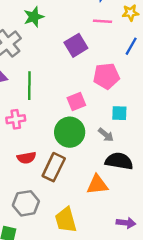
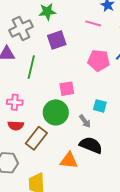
pink line: (102, 21) -> (93, 23), moved
purple square: (76, 45) -> (57, 40), moved
pink pentagon: (106, 76) -> (99, 60), moved
pink cross: (16, 119) -> (15, 102), moved

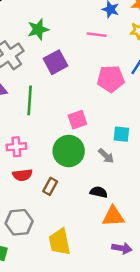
brown rectangle: (36, 138) -> (50, 186), size x0.6
black semicircle: (91, 145) -> (99, 192), moved, size x0.6
orange triangle: (69, 160) -> (113, 216), moved

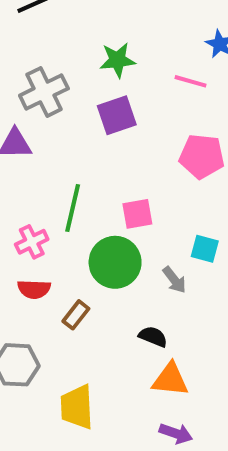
green star: (38, 29) -> (117, 60), moved
green line: (30, 100) -> (73, 208), moved
pink cross: (16, 147) -> (32, 242), turned -30

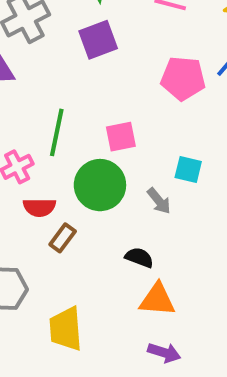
red semicircle: (34, 289) -> (39, 207), moved

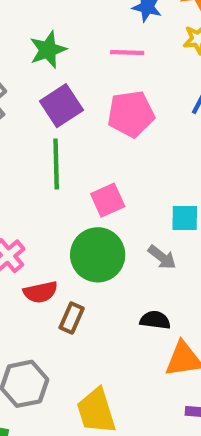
pink pentagon: (183, 78) -> (131, 114), moved
green line: (57, 132) -> (56, 164), moved

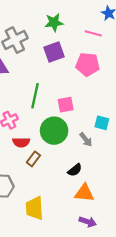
green line: (56, 164) -> (35, 96), moved
black semicircle: (155, 320) -> (75, 170), turned 120

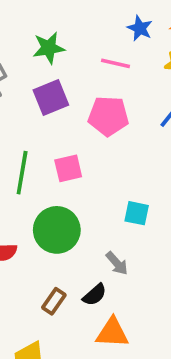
pink square: (66, 105) -> (68, 168), moved
gray arrow: (86, 140) -> (117, 263), moved
brown rectangle: (33, 159) -> (54, 301), moved

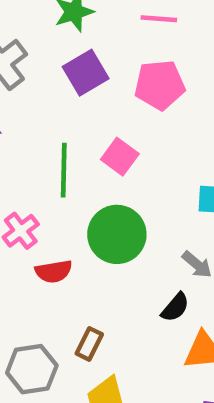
pink square: (68, 168) -> (120, 157), turned -32
brown rectangle: (54, 301) -> (89, 344), moved

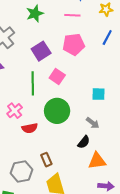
purple square: (86, 73) -> (41, 51), moved
brown rectangle: (89, 344) -> (46, 160), turned -48

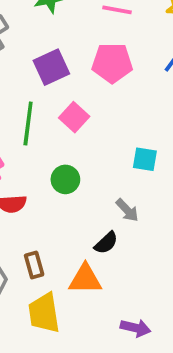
green circle: (57, 111) -> (65, 179), size x0.6
orange triangle: (97, 161) -> (85, 279), moved

